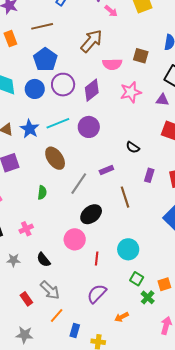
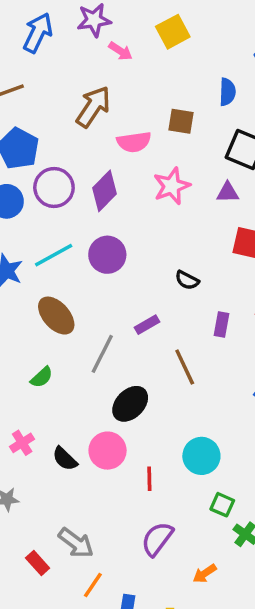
green semicircle: (42, 193) -> (42, 377), turned 48
black semicircle: (44, 260) -> (65, 459), moved

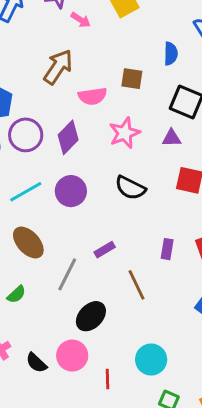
black semicircle: (187, 280) -> (130, 188), moved, size x1.5

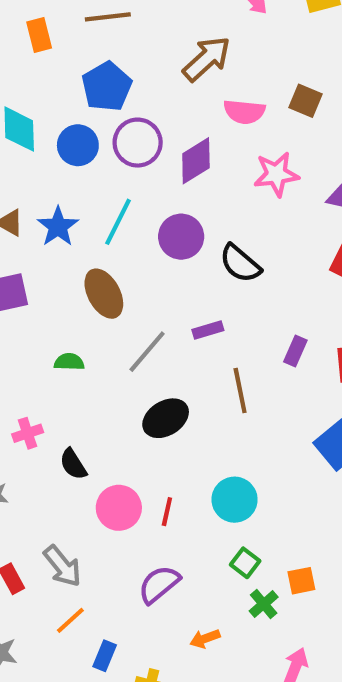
black semicircle: (130, 188) -> (240, 263), moved
cyan line: (26, 192) -> (118, 222), turned -48
green semicircle: (16, 294) -> (69, 362), turned -150
pink circle: (72, 356) -> (119, 508), moved

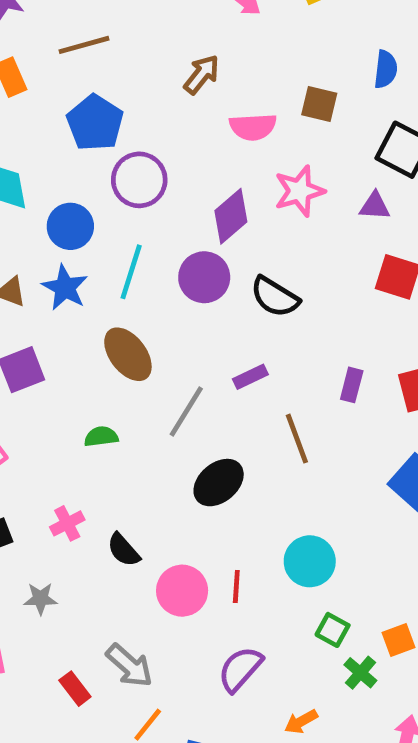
brown arrow: (207, 59) -> (202, 74), size x0.7
blue circle: (78, 145) -> (70, 226), moved
purple diamond: (196, 161) -> (231, 216), moved

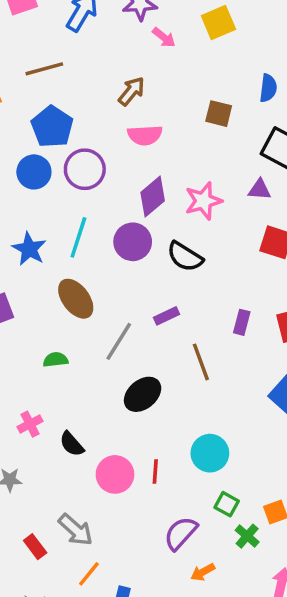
pink semicircle: (253, 127) -> (145, 135), moved
pink star: (299, 191) -> (203, 201), moved
blue circle: (70, 226) -> (34, 172), moved
purple semicircle: (240, 669) -> (181, 533), moved

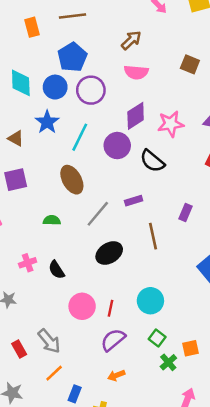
blue star: (29, 249) -> (47, 122), moved
black semicircle: (72, 444) -> (57, 270), moved
purple semicircle: (181, 533) -> (113, 340), moved
orange arrow: (203, 572) -> (116, 375), moved

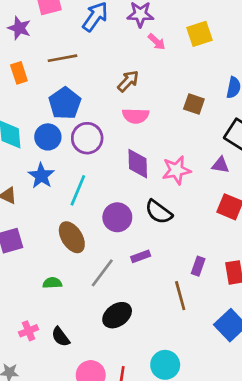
purple diamond: (136, 116) -> (138, 164), turned -56
purple circle: (117, 146) -> (117, 217), moved
brown line: (153, 236) -> (180, 296), moved

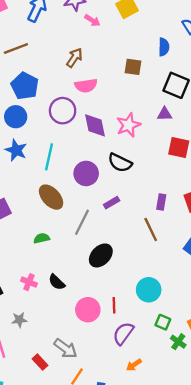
purple circle: (87, 138) -> (63, 111), moved
pink cross: (29, 331) -> (29, 282), turned -35

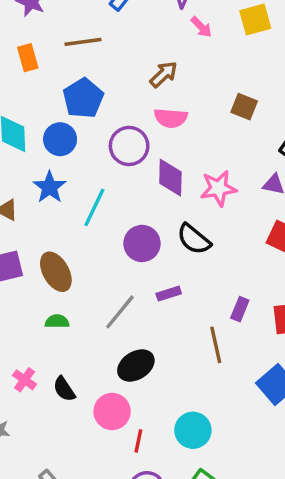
brown ellipse: (51, 197) -> (56, 272), moved
pink circle: (88, 310) -> (112, 411), moved

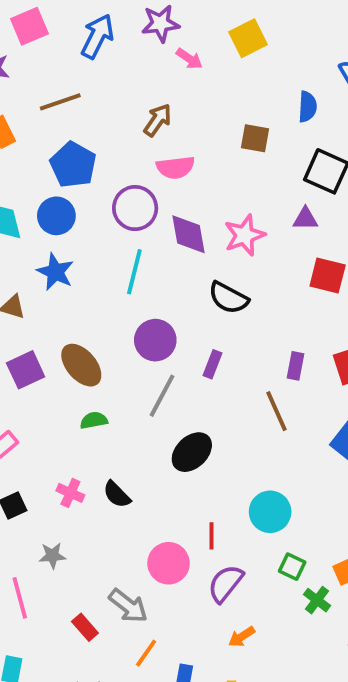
cyan line: (94, 207) -> (134, 272), moved
purple circle: (142, 243) -> (155, 340), moved
purple rectangle: (169, 294) -> (212, 364), turned -40
pink circle: (112, 411) -> (169, 563), moved

